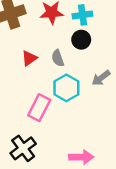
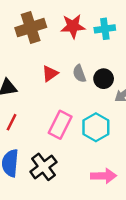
black circle: (81, 40) -> (104, 79), moved
cyan hexagon: (66, 88) -> (96, 127), moved

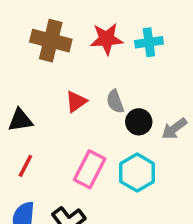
brown cross: (31, 28) -> (51, 41), turned 32
black circle: (104, 79) -> (139, 122), moved

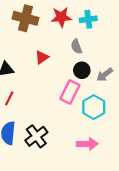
gray semicircle: (115, 102) -> (76, 46), moved
pink rectangle: (90, 169) -> (70, 92), moved
cyan hexagon: (137, 173) -> (94, 107), moved

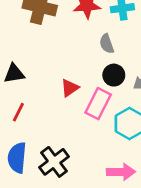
red triangle: (42, 57) -> (70, 88), moved

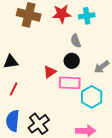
black circle: (114, 75) -> (72, 61), moved
pink rectangle: (98, 104) -> (70, 83), turned 65

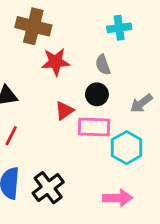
red star: (62, 14) -> (56, 62), moved

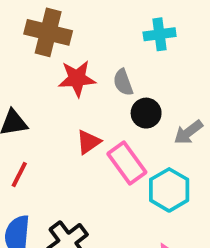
gray semicircle: (103, 65) -> (123, 82), moved
black circle: (97, 94) -> (146, 113), moved
pink rectangle: (94, 127) -> (127, 163), turned 52

